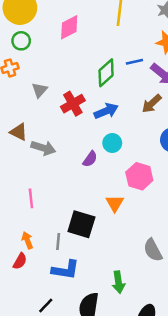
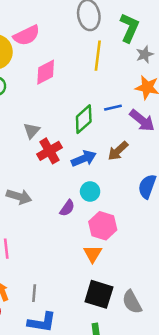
gray triangle: (40, 90) -> (32, 131), moved
brown arrow: (152, 104) -> (118, 151), moved
pink hexagon: (139, 176) -> (103, 226), moved
black square: (81, 224) -> (99, 294), moved

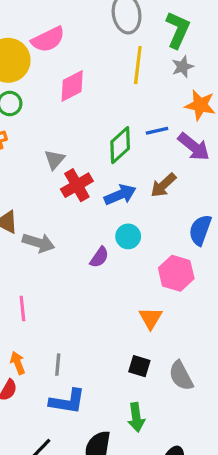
gray star: (145, 54) -> (183, 67), moved
pink hexagon: (103, 226) -> (176, 273), moved
orange triangle: (93, 254) -> (151, 318), moved
black square: (99, 294) -> (139, 366), size x0.6

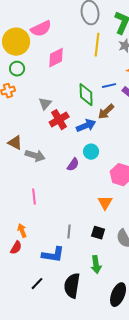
green diamond: (120, 145) -> (86, 95), turned -50
brown arrow: (163, 185) -> (106, 112), moved
pink line: (22, 308) -> (34, 197), moved
gray line: (58, 365) -> (69, 232), moved

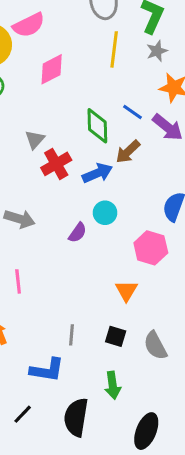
blue line: (109, 86) -> (133, 112), turned 48

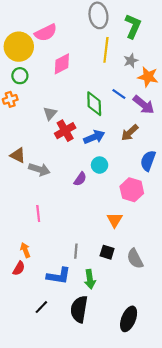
gray star: (157, 51) -> (131, 61), moved
brown arrow: (128, 152) -> (130, 133), moved
green arrow: (113, 385) -> (90, 279), moved

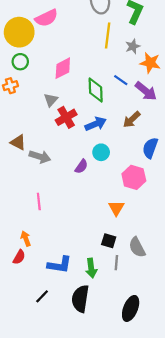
pink diamond: (62, 64) -> (63, 68), moved
gray line: (76, 251) -> (116, 263), moved

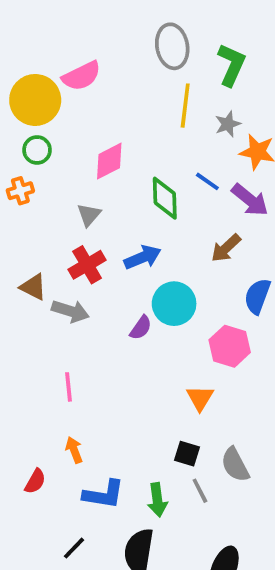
red cross: (66, 117) -> (87, 265), moved
blue arrow: (96, 124) -> (143, 257), moved
cyan circle: (101, 152) -> (174, 304), size x1.5
orange arrow: (26, 239) -> (74, 450), moved
gray line: (116, 263) -> (200, 491), turned -32

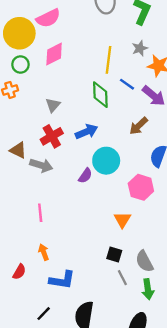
yellow line: (185, 106) -> (108, 60), moved
pink diamond: (109, 161) -> (54, 54), moved
green arrow: (157, 500) -> (148, 289), moved

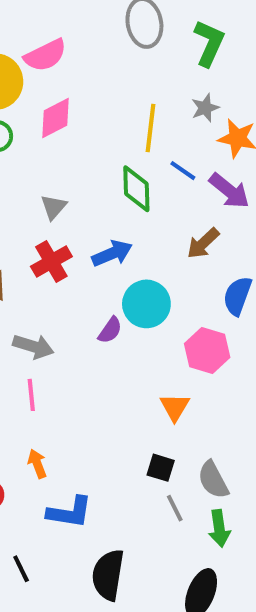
gray arrow: (41, 165) -> (33, 346), moved
black line: (44, 314) -> (21, 569), moved, turned -70

